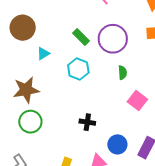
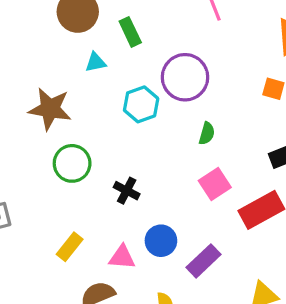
green rectangle: (81, 37) -> (130, 32), moved
purple circle: (113, 39) -> (185, 77), moved
green circle: (30, 122) -> (72, 163), moved

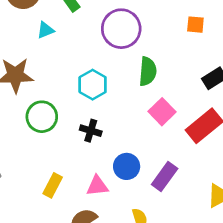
cyan hexagon: (141, 104) -> (93, 85), moved
green semicircle: (207, 133) -> (148, 71), size x1.5

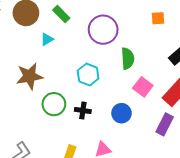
black cross: (91, 131) -> (83, 111), moved
blue circle: (127, 166) -> (122, 113), moved
purple rectangle: (165, 177) -> (165, 124), moved

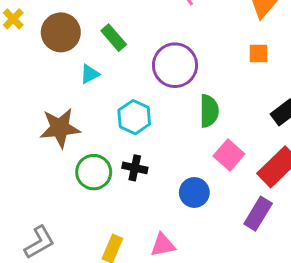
cyan hexagon: (88, 75) -> (134, 117), moved
black cross: (83, 111) -> (135, 168), moved

